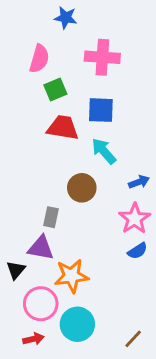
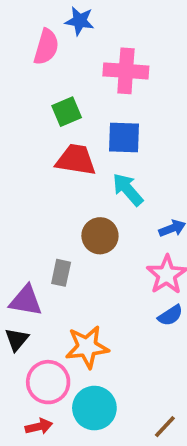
pink semicircle: (39, 59) -> (46, 47), moved
purple triangle: (41, 248) -> (26, 301), moved

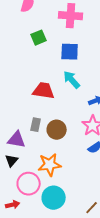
red trapezoid: (76, 160) -> (44, 91), moved
brown circle: (100, 236) -> (57, 130), moved
red arrow: (39, 427) -> (13, 205), moved

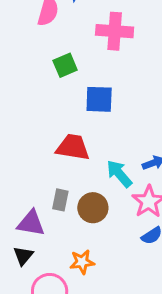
blue square: (70, 52) -> (99, 99), moved
cyan arrow: (72, 80) -> (119, 174), moved
orange star: (50, 165) -> (82, 262), size x0.7

